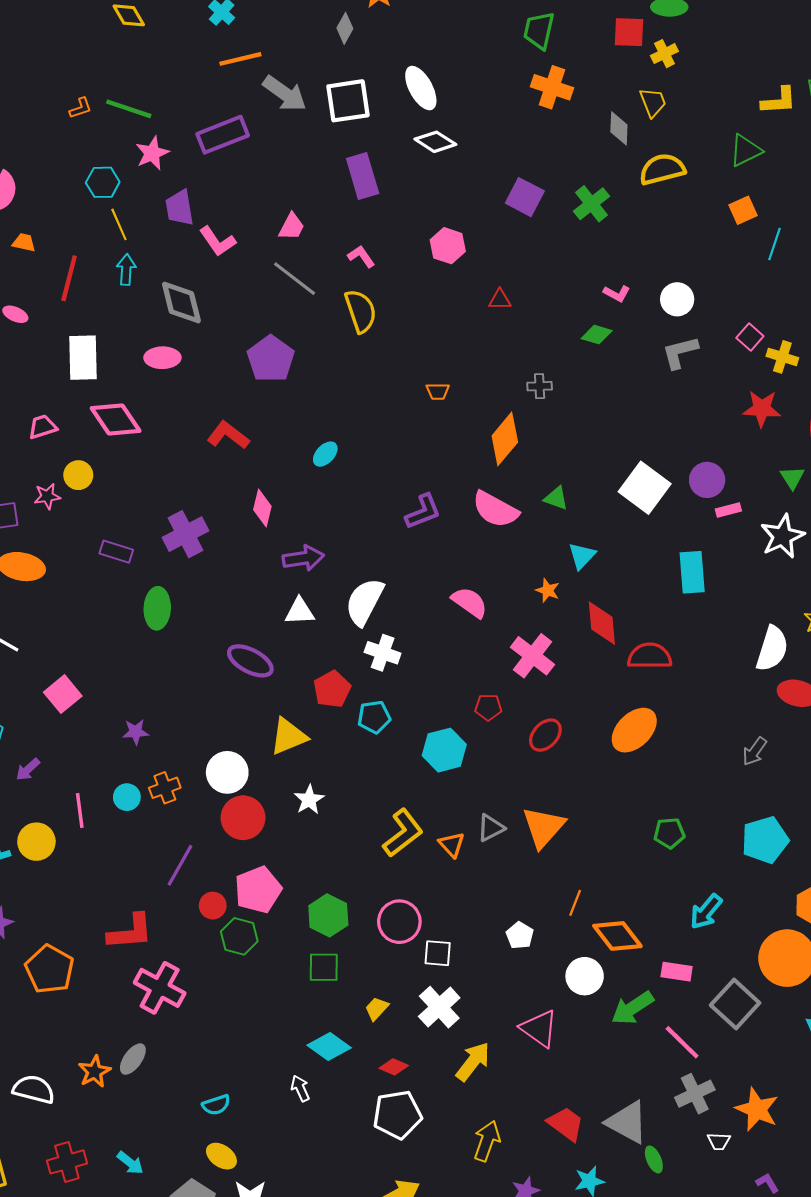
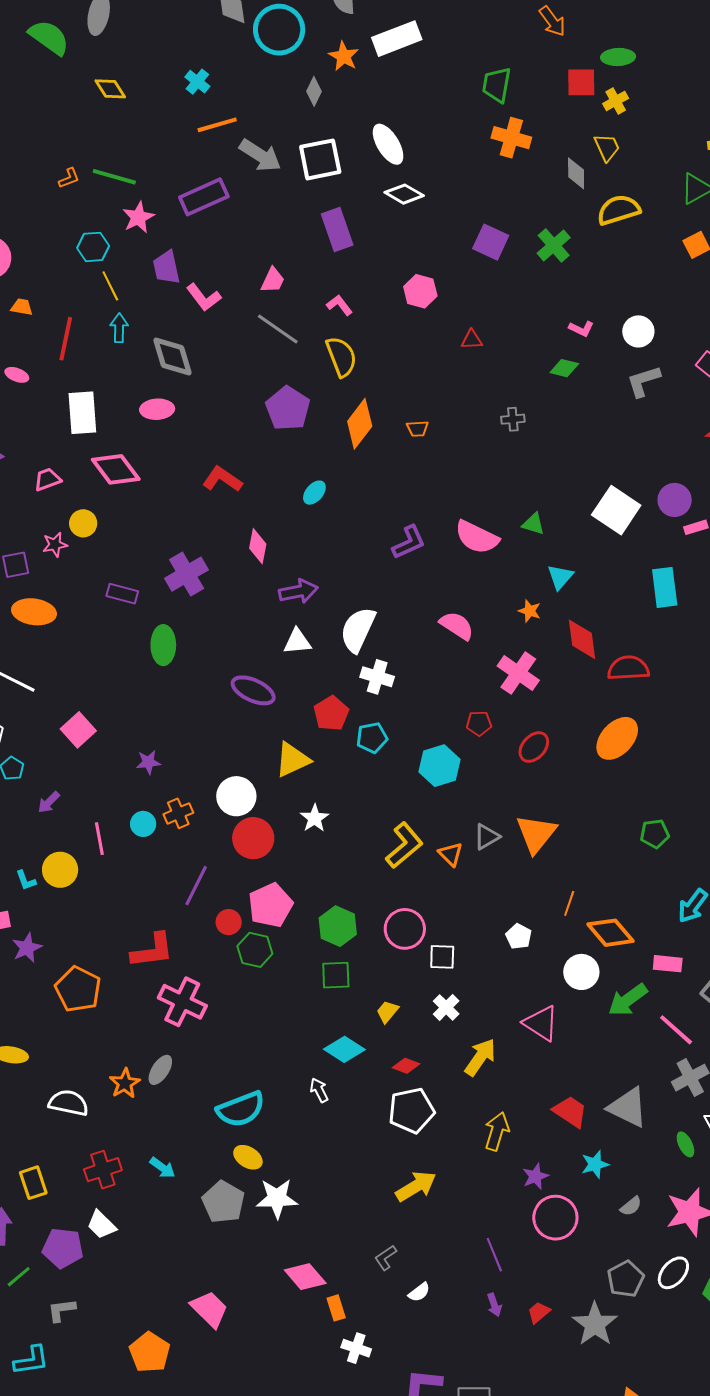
purple pentagon: (271, 359) -> (288, 408), moved
orange diamond: (505, 439) -> (360, 424), moved
white cross: (439, 1007) -> (446, 1007), size x0.7
cyan semicircle: (216, 1105) -> (241, 1109), size x1.8
green ellipse: (654, 1159) -> (685, 1144), moved

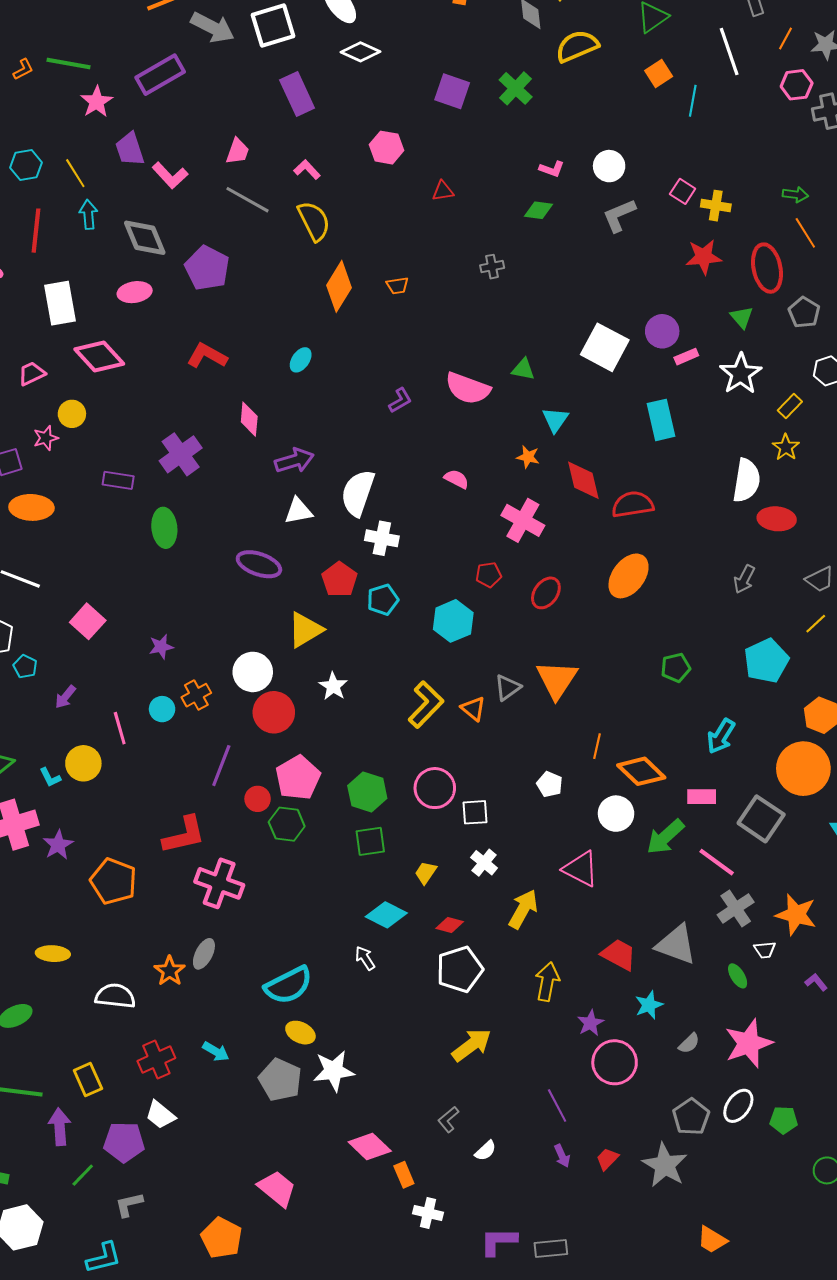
cyan hexagon: (93, 247) -> (26, 165), moved
purple pentagon: (288, 408) -> (207, 268), moved
purple L-shape: (409, 542) -> (400, 400), size x0.7
pink semicircle: (457, 626) -> (456, 479), size x0.7

